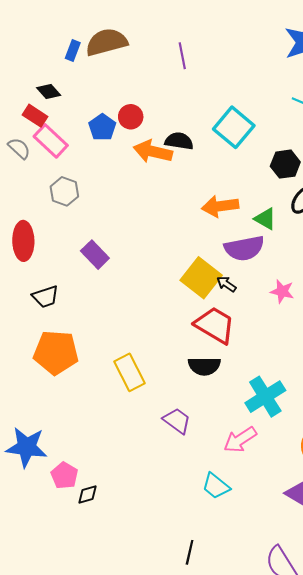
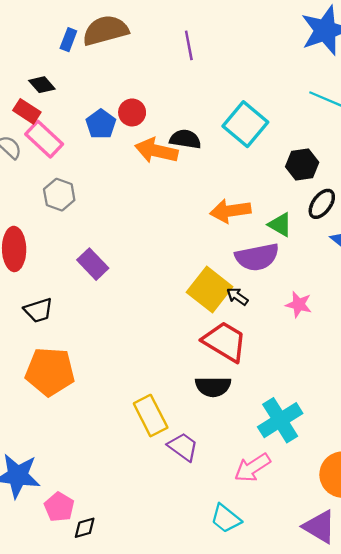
yellow rectangle: (130, 372) -> (151, 416), moved

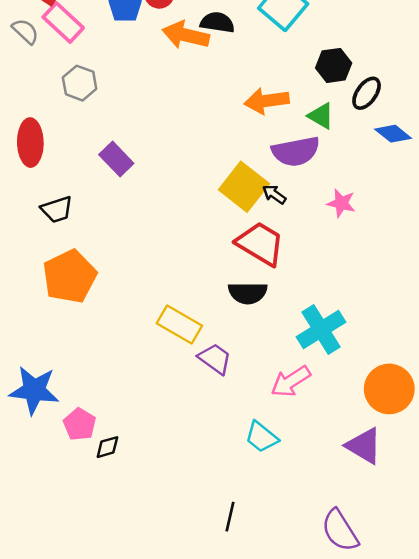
black hexagon: (302, 165) -> (334, 65), moved
orange pentagon: (50, 372) -> (70, 276), turned -30
yellow rectangle: (151, 416) -> (179, 325), turned -33

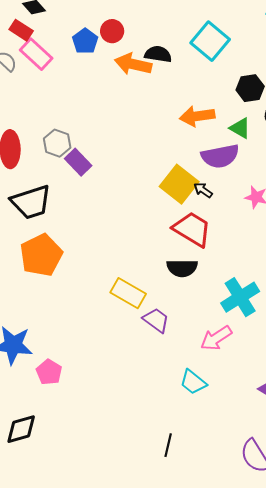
gray hexagon: (80, 83) -> (57, 143), moved
black trapezoid: (57, 209) -> (31, 202), size x1.6
black diamond: (107, 447) -> (21, 429), moved, size x1.6

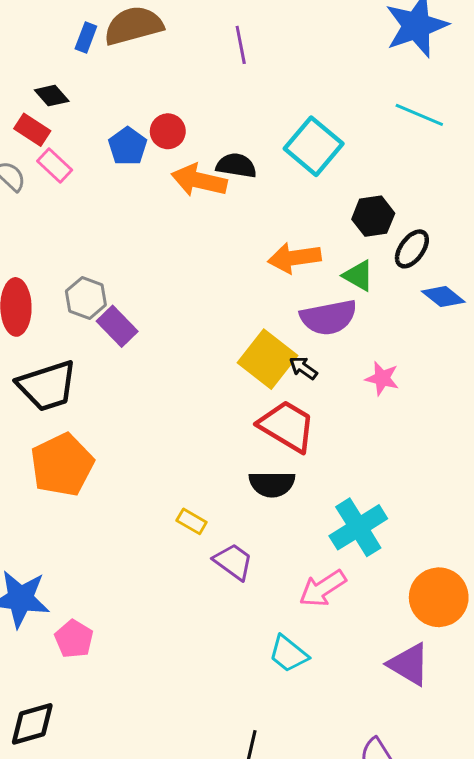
pink rectangle: (36, 54) -> (55, 166), size x0.7
yellow rectangle: (128, 293) -> (192, 521), size x0.6

